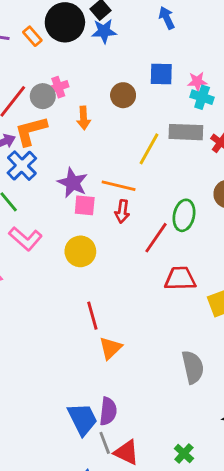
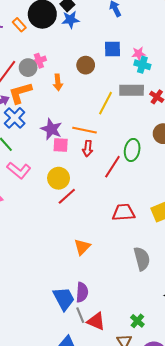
red trapezoid: (180, 279) -> (124, 212), moved
red line: (92, 316) -> (67, 196), moved, turned 66

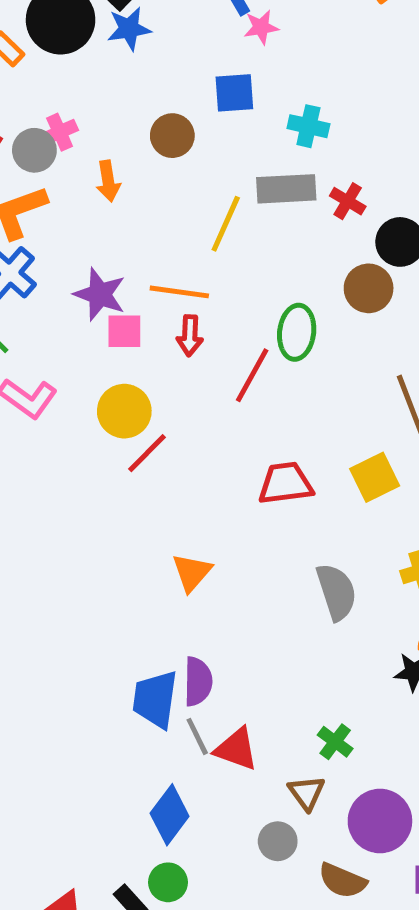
pink star: (139, 54) -> (261, 27), moved
blue trapezoid: (64, 299) -> (155, 699), turned -140

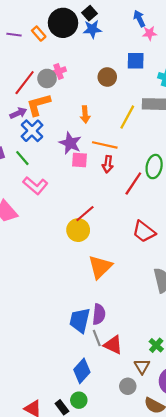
orange arrow: (108, 181) -> (85, 115), moved
yellow circle: (124, 411) -> (78, 230), moved
red trapezoid: (286, 483) -> (144, 232), turned -140
orange triangle: (192, 572) -> (100, 267), size x1.4

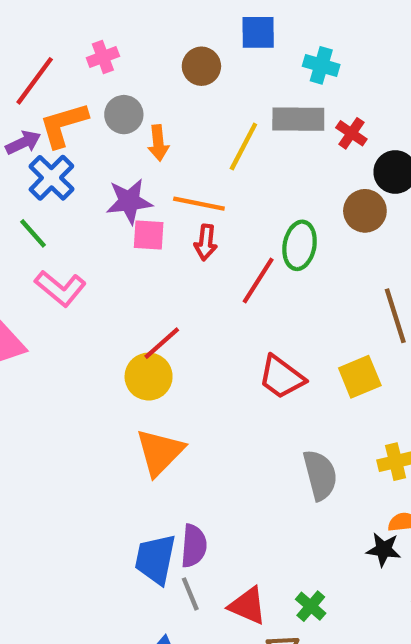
gray circle: (47, 78) -> (124, 115), moved
purple star: (70, 143) -> (129, 201), turned -30
orange triangle: (100, 267) -> (160, 452), moved
red triangle: (113, 345) -> (248, 606), moved

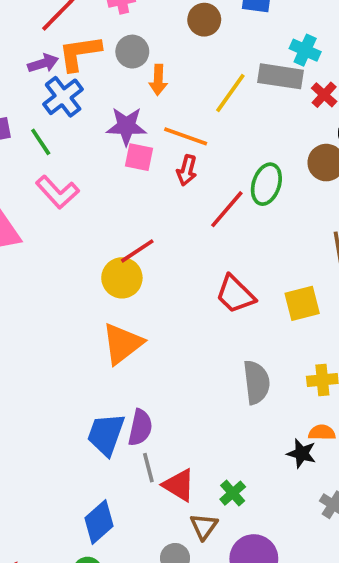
cyan cross: (321, 65) -> (305, 50), moved
gray line: (190, 594) -> (148, 468), moved

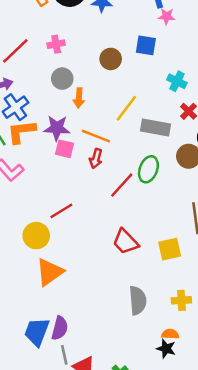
orange L-shape: (80, 53) -> (21, 132), moved
gray rectangle: (280, 76) -> (156, 128), moved
yellow circle: (122, 278) -> (36, 236), moved
orange semicircle: (322, 433) -> (170, 334), moved

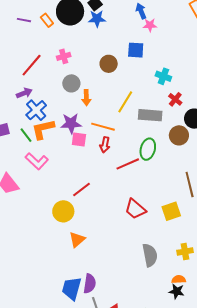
red line: (122, 185) -> (128, 164), turned 30
orange triangle: (50, 272) -> (77, 240), size x0.7

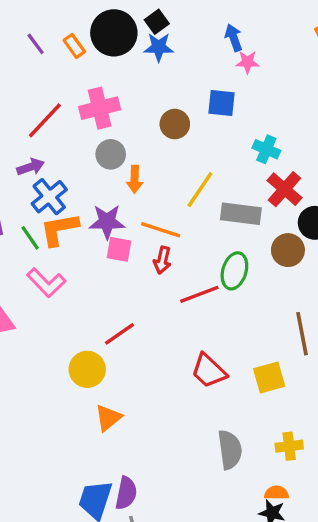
purple line: (24, 20) -> (36, 44), turned 40
pink cross: (64, 56) -> (100, 108), size x1.6
red cross: (175, 99) -> (284, 189), size x1.5

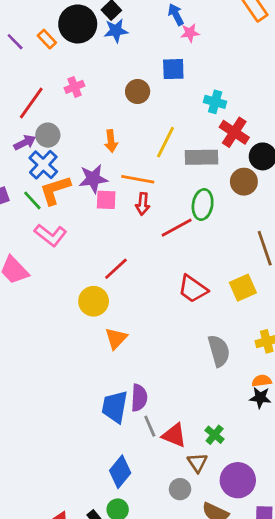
pink cross: (100, 108) -> (75, 87), size x0.6
gray circle: (111, 154) -> (48, 135), moved

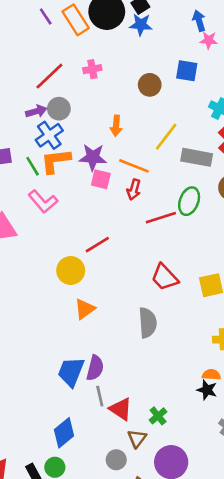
orange rectangle: (47, 39) -> (76, 20), size x1.6
gray semicircle: (219, 351) -> (148, 323), moved

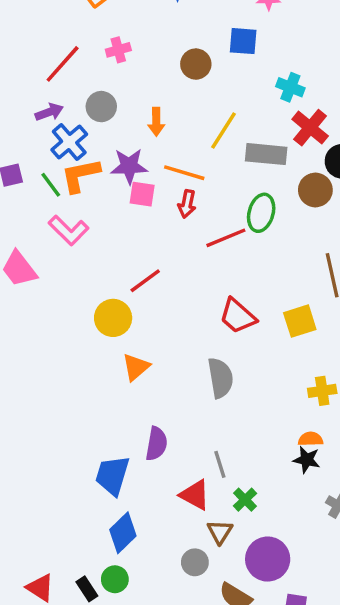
gray circle: (59, 109) -> (101, 107), moved
blue trapezoid: (71, 372) -> (112, 475), moved
gray line: (100, 396) -> (220, 464), moved

